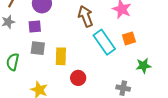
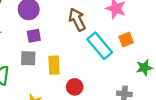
purple square: (35, 27) -> (34, 36), moved

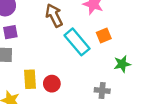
yellow rectangle: (54, 65) -> (30, 79), moved

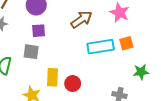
brown arrow: (54, 15) -> (82, 19), turned 75
cyan rectangle: (77, 42) -> (101, 47), turned -65

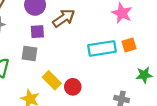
brown arrow: (82, 19) -> (64, 18), moved
yellow rectangle: (52, 77) -> (52, 80), turned -48

